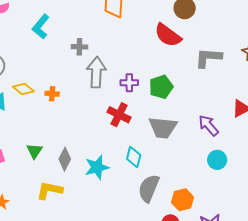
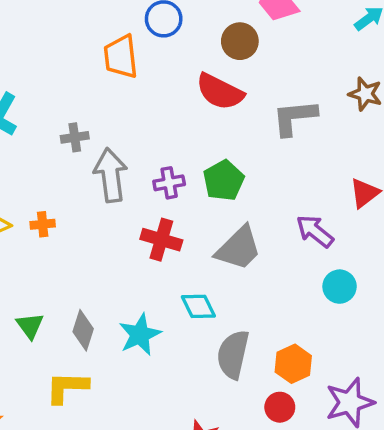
gray trapezoid: (163, 127) -> (239, 248), turned -40
cyan diamond: (134, 157) -> (198, 306), turned -30

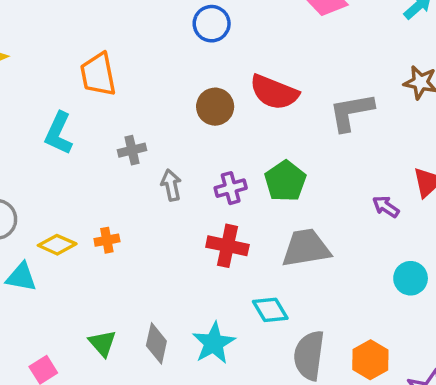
brown circle: (240, 41) -> (215, 107), moved
orange trapezoid: (121, 57) -> (98, 74), moved
gray arrow: (111, 175) -> (171, 185), size x0.6
purple arrow: (315, 231) -> (386, 207), moved, size x0.7
gray trapezoid: (239, 248) -> (306, 248), turned -140

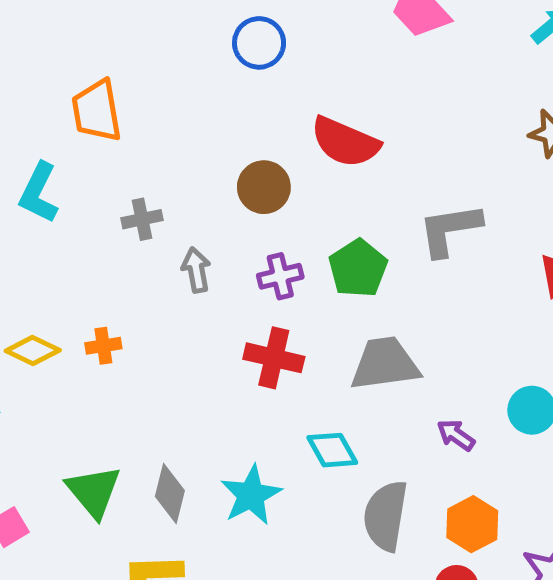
brown circle: (215, 107) -> (264, 187), moved
gray L-shape: (351, 112) -> (450, 230), moved
purple arrow: (386, 207) -> (456, 435), moved
green triangle: (103, 343) -> (94, 491), size x1.4

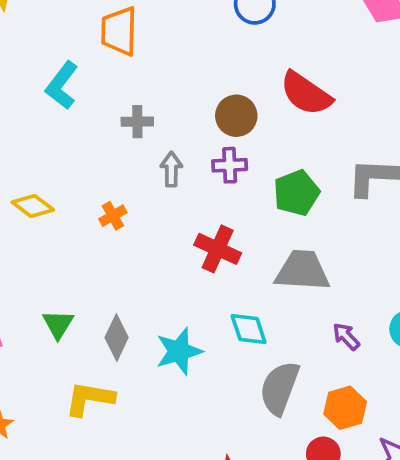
purple cross: (280, 276) -> (230, 165), moved
orange cross: (103, 346) -> (113, 216), moved, turned -32
green triangle: (94, 491) -> (58, 324), size x0.7

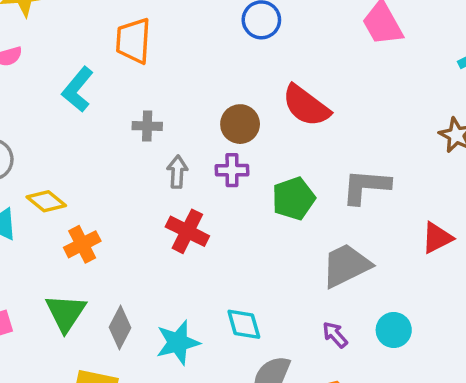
orange cross: (113, 216) -> (82, 244), moved, size x1.4
red cross: (218, 249) -> (187, 231), moved
gray trapezoid: (302, 271) -> (346, 265), moved, turned -32
green triangle: (58, 324) -> (66, 313), size x1.4

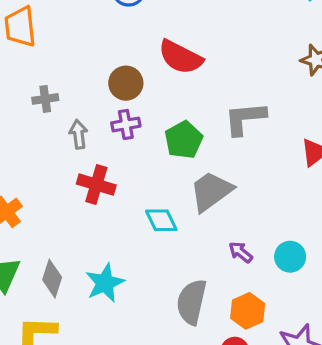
gray trapezoid: (346, 265) -> (211, 191), moved
cyan diamond: (244, 324) -> (161, 220), moved
cyan circle: (394, 330) -> (290, 257), moved

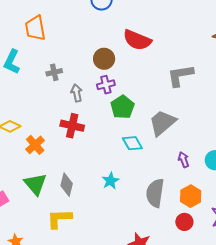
green pentagon: (184, 140) -> (122, 107), moved
red cross: (96, 185) -> (72, 126), moved
purple arrow: (241, 252) -> (184, 160), turned 35
cyan star: (105, 283) -> (110, 181), moved, size x0.7

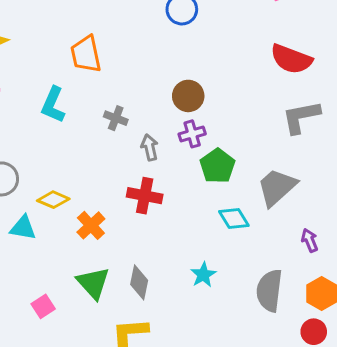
red semicircle: (137, 40) -> (291, 59), moved
gray cross: (54, 72) -> (116, 118), turned 35

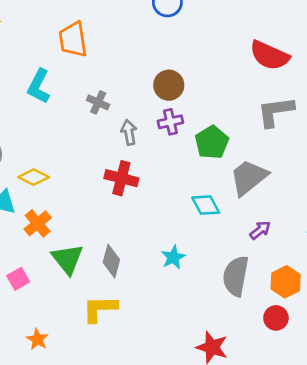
green pentagon: (217, 166) -> (212, 142), moved
orange cross: (91, 225) -> (38, 223), moved
purple arrow: (310, 240) -> (260, 230), moved, turned 70

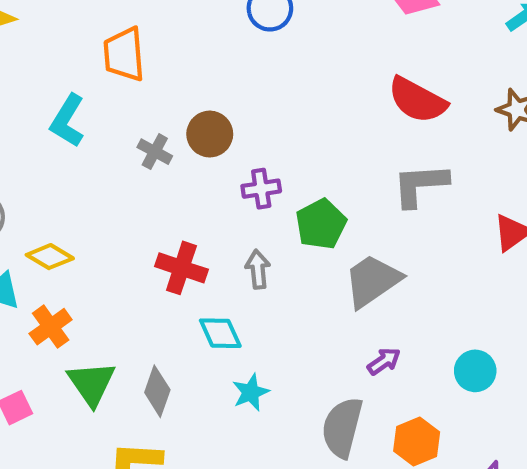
brown circle: (169, 85) -> (210, 134), moved
gray arrow: (129, 132) -> (258, 269), moved
cyan diamond: (206, 205) -> (220, 333), moved

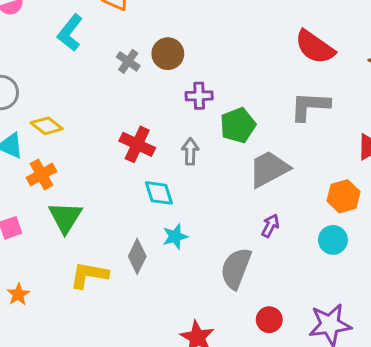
purple arrow: (384, 361) -> (270, 226), turned -35
gray diamond: (157, 391) -> (137, 256), moved
orange hexagon: (417, 442) -> (344, 196), moved

